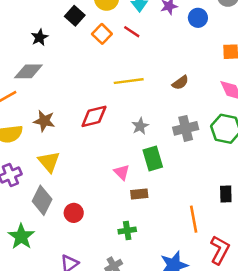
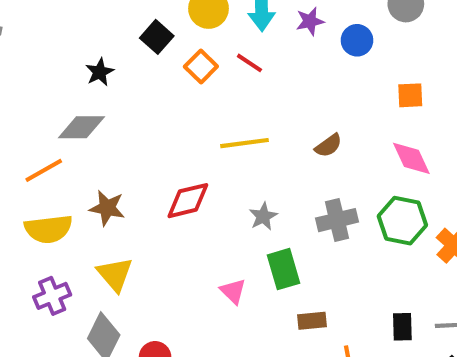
brown rectangle: (139, 194) -> (312, 321), moved

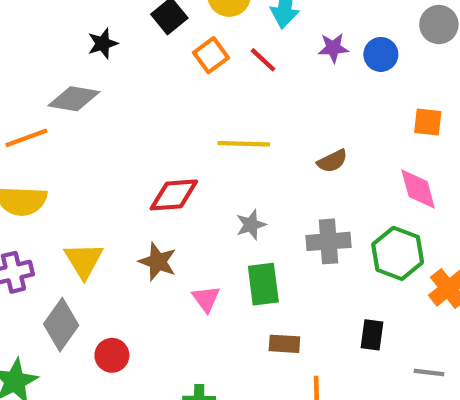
purple star: (310, 21) -> (333, 48), moved
brown star: (107, 208) -> (158, 262), moved
black rectangle: (402, 327) -> (372, 335), moved

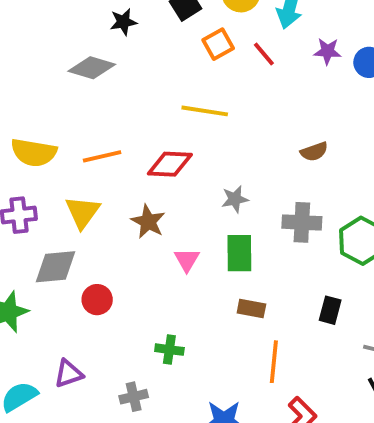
orange line: (26, 138) -> (102, 156), moved
yellow line: (244, 144) -> (205, 111), moved
gray diamond: (61, 325) -> (55, 267), turned 42

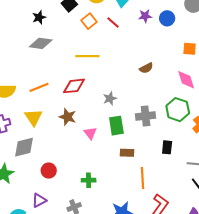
gray diamond: (92, 68) -> (41, 43), moved
gray cross: (302, 222) -> (146, 116), moved
red circle: (97, 300) -> (49, 171), moved

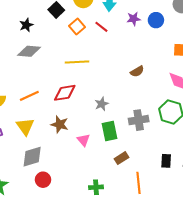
gray diamond: (24, 147) -> (32, 157), moved
black rectangle: (167, 147) -> (166, 161), moved
brown rectangle: (127, 153) -> (121, 158), turned -32
green cross: (89, 180) -> (96, 187), moved

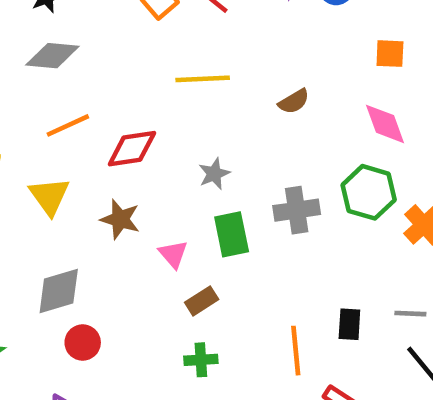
yellow line: (77, 62) -> (203, 79), moved
orange line: (29, 96) -> (68, 125), moved
yellow triangle: (25, 126) -> (49, 196), moved
brown rectangle: (121, 158) -> (202, 301), moved
black rectangle: (166, 161) -> (349, 324), moved

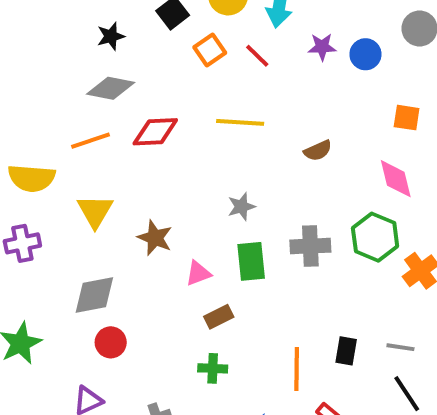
orange line: (68, 125) -> (91, 141), moved
red diamond: (132, 149) -> (155, 132), moved
pink triangle: (173, 254) -> (198, 273), turned 44

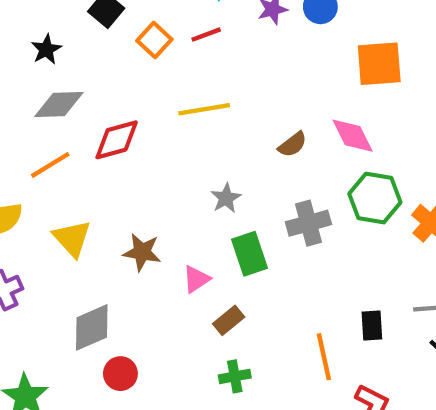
red line: (257, 56) -> (206, 35), turned -52
orange square: (407, 118) -> (379, 64), size x1.6
brown semicircle: (318, 151) -> (292, 144), moved
pink diamond: (396, 179) -> (353, 136), moved

